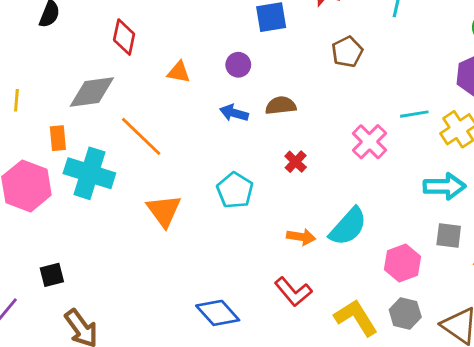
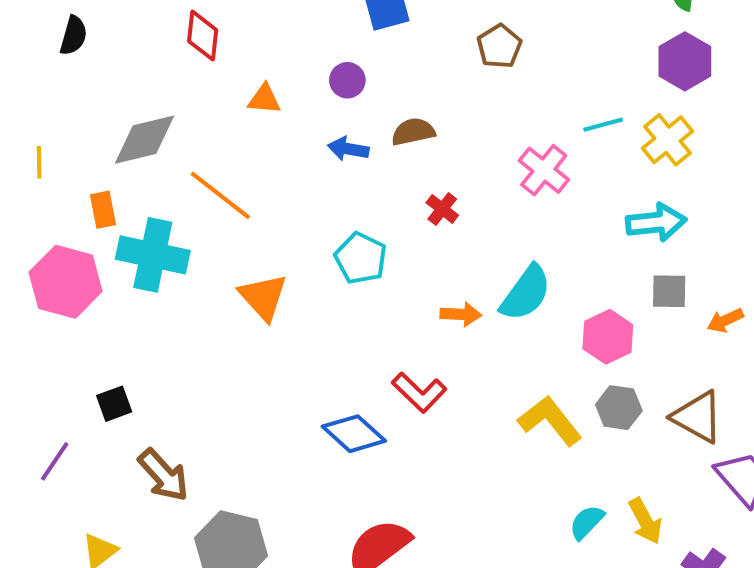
red diamond: (124, 37) -> (203, 36), moved
red L-shape: (293, 292) -> (419, 392), moved

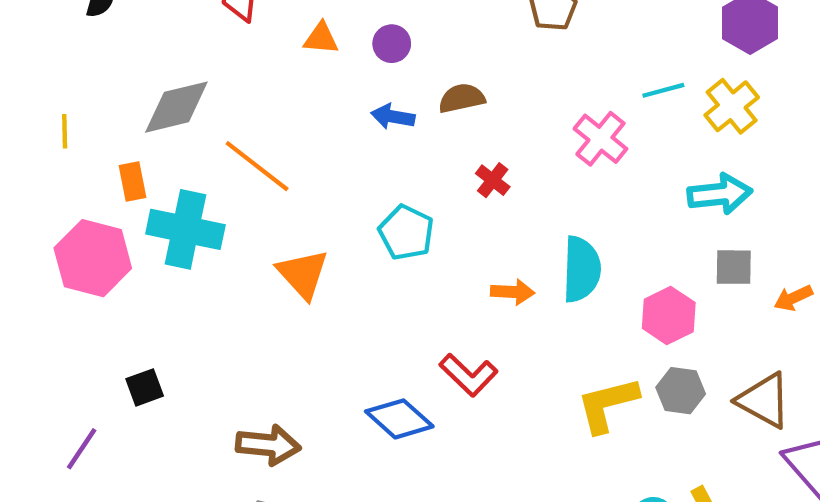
orange triangle: (264, 99) -> (321, 38), moved
cyan semicircle: (526, 293) -> (581, 269), turned -34
yellow L-shape: (550, 421) -> (607, 405), turned -66
brown arrow: (163, 475) -> (268, 445), moved, turned -42

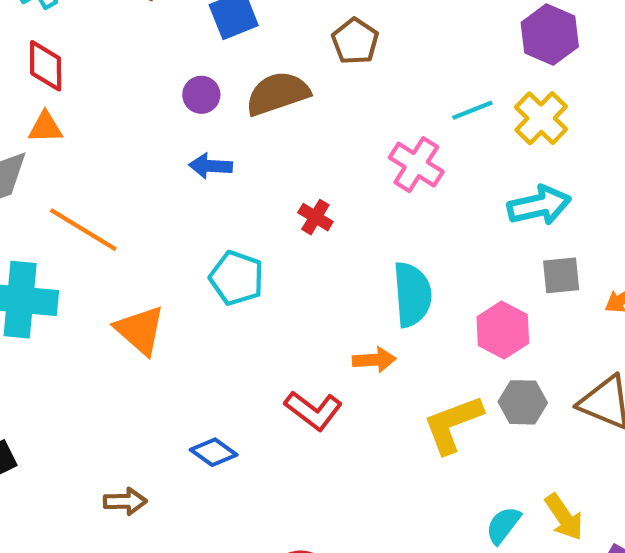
orange triangle: (321, 38) -> (45, 127), moved
brown semicircle: (462, 98) -> (278, 94), moved, size x1.4
orange arrow: (513, 292) -> (374, 360), moved
blue diamond: (399, 419) -> (214, 452), moved, size x0.7
brown arrow: (268, 445) -> (125, 501), size x0.7

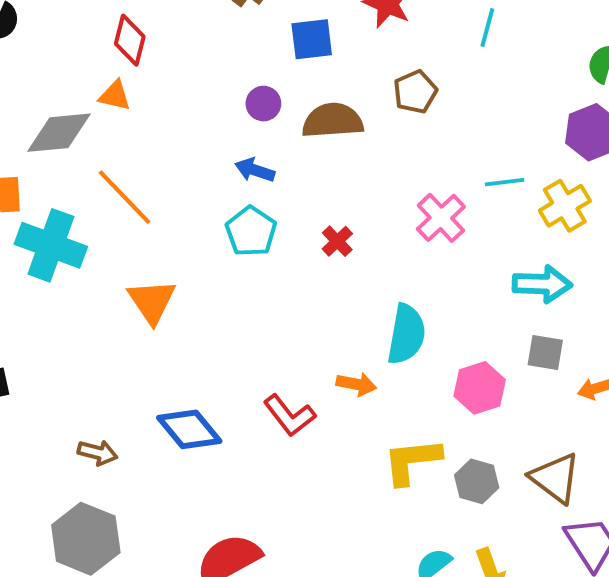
cyan pentagon: (237, 278) -> (251, 231), moved
gray hexagon: (523, 402) -> (477, 481), moved
blue diamond: (214, 452) -> (189, 429), size x1.5

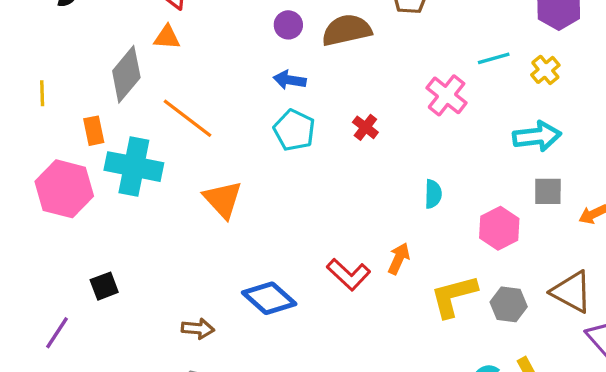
gray diamond: (59, 133) -> (126, 74), turned -36
yellow cross: (565, 206) -> (545, 70), size x0.7
cyan semicircle: (406, 334) -> (433, 194), size x0.6
orange arrow: (356, 384) -> (399, 258), moved, turned -68

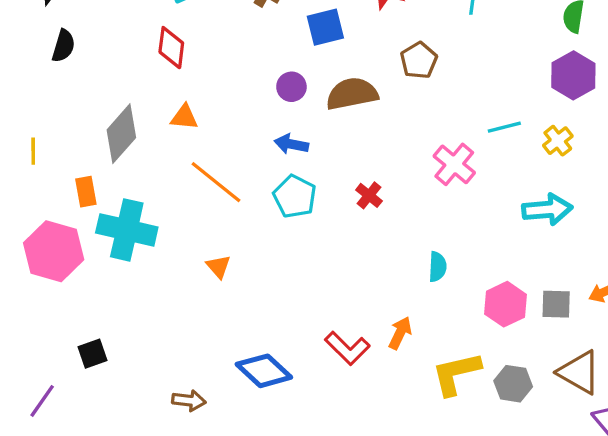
orange triangle: (167, 37) -> (184, 117), moved
orange line: (188, 118) -> (216, 182), moved
gray square: (548, 191) -> (556, 304), moved
orange triangle: (223, 199) -> (218, 267), size x0.6

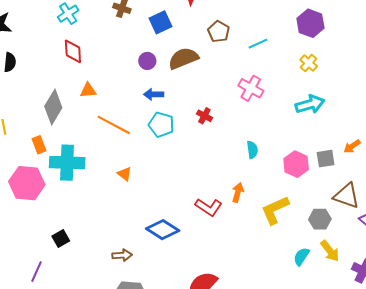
cyan line: (504, 127) -> (258, 44), moved
gray hexagon: (513, 384) -> (320, 219), moved

